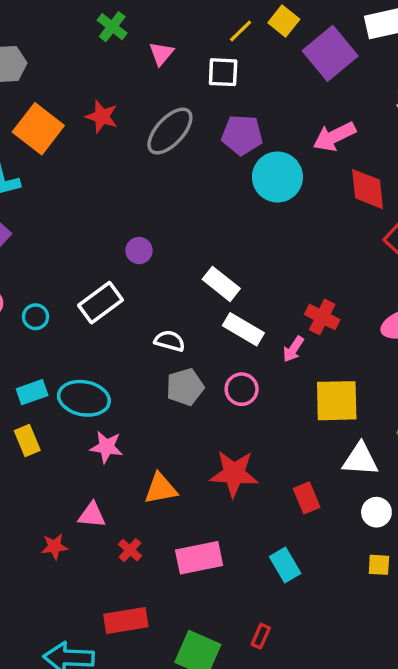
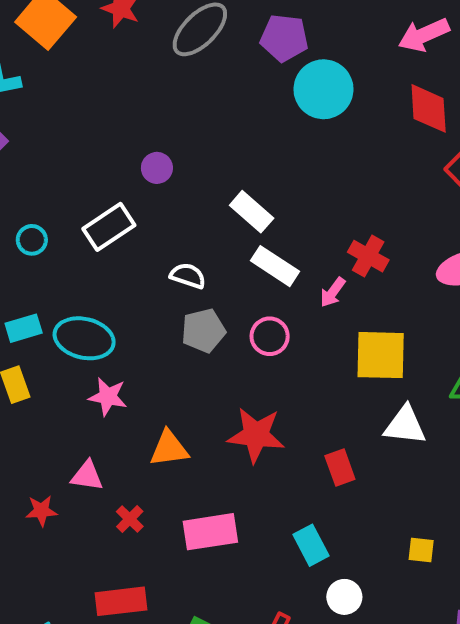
pink arrow: (334, 136) -> (424, 35), moved
white circle: (376, 512) -> (344, 597), moved

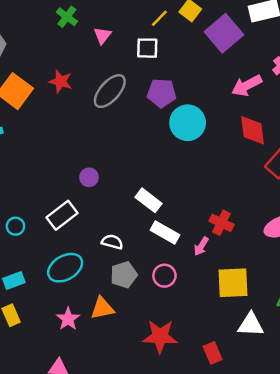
cyan ellipse: (84, 338) -> (65, 268), moved, turned -40
pink star: (108, 397) -> (68, 319), turned 30
orange triangle: (169, 449) -> (102, 308), moved

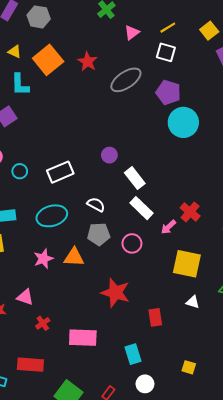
yellow line: (159, 18) -> (168, 28), moved
purple circle: (89, 177) -> (109, 155), moved
white triangle: (251, 325) -> (193, 302), size x0.6

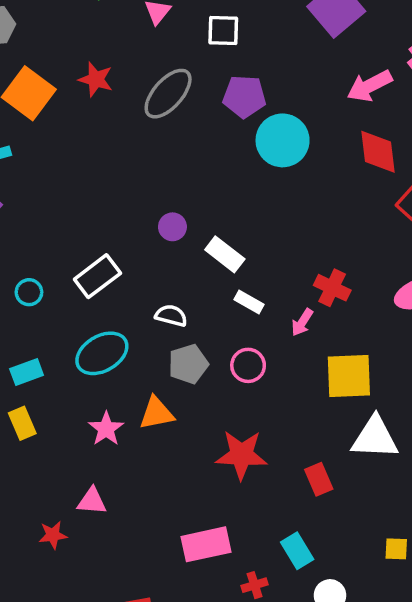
white rectangle: (142, 208) -> (249, 302), size x0.7
white triangle: (193, 302) -> (375, 438), size x2.0
red cross: (43, 323) -> (255, 585), moved, turned 32

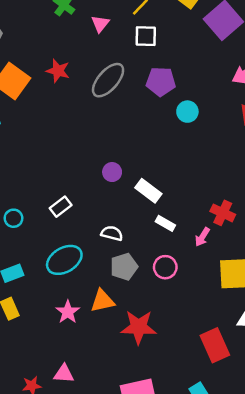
cyan circle: (283, 140) -> (187, 112), size x0.6
white rectangle: (97, 276) -> (61, 207), size x0.7
red star: (241, 455) -> (139, 327), moved
red rectangle: (319, 479) -> (215, 345), size x1.5
pink triangle: (92, 501) -> (64, 374), moved

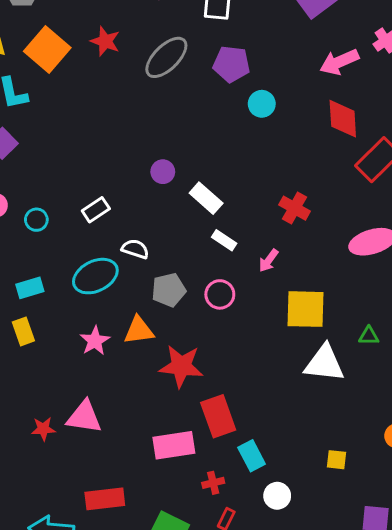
red cross: (223, 213) -> (294, 208), moved
white semicircle: (112, 233) -> (135, 249), moved
red rectangle: (215, 345) -> (218, 416), moved
pink triangle: (64, 374) -> (84, 417), size x1.4

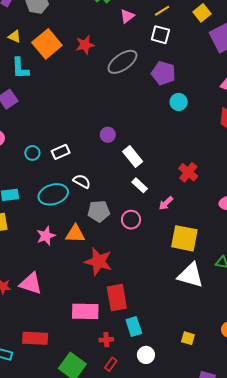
red star: (105, 41) -> (85, 45), turned 30
cyan circle: (36, 220) -> (32, 153), moved

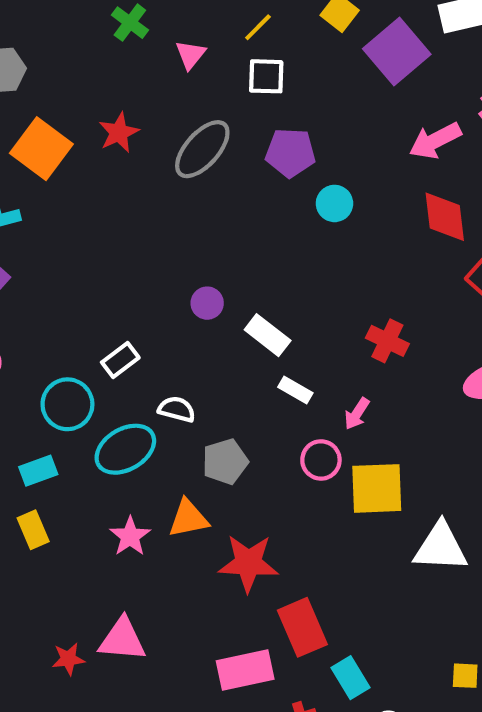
cyan circle: (32, 153) -> (67, 404), moved, size x1.6
pink circle: (131, 220) -> (321, 460), moved
yellow square: (184, 238) -> (377, 488), moved

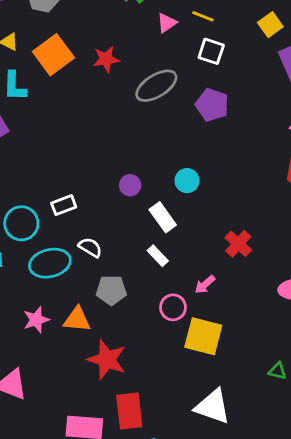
yellow line: (258, 27) -> (203, 16), moved, turned 50
cyan circle: (334, 203) -> (187, 181), moved
white rectangle: (295, 390) -> (158, 256), moved
white triangle: (441, 547) -> (213, 407), moved

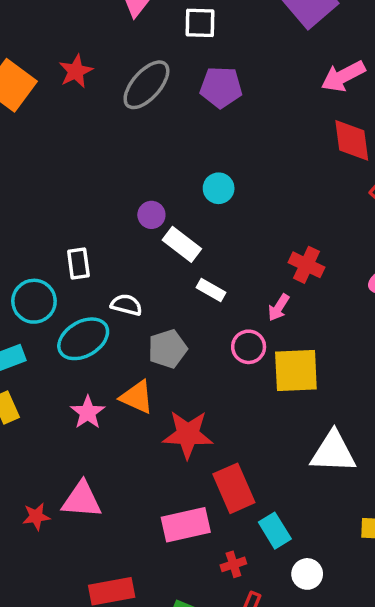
white rectangle: (64, 205) -> (78, 263), turned -60
white rectangle: (163, 217) -> (182, 244), moved
red cross: (238, 244) -> (307, 265), moved
orange triangle: (77, 320) -> (137, 397), turned 36

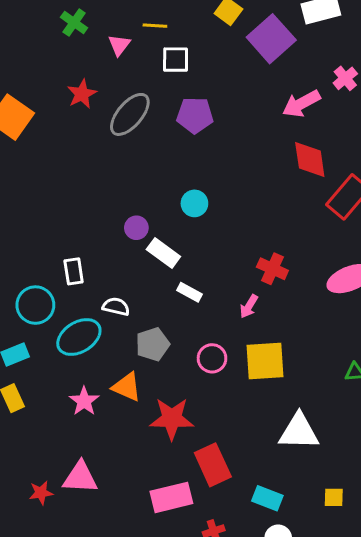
red star: (76, 71) -> (82, 94), moved
pink circle: (249, 347) -> (212, 358), moved
cyan rectangle: (275, 531) -> (267, 498), moved, turned -36

